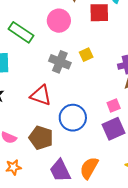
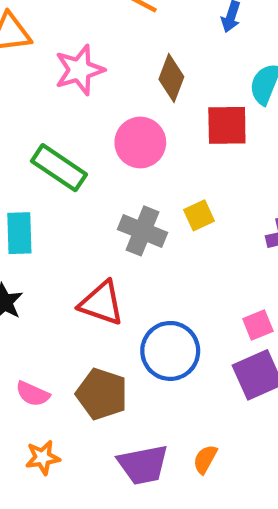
orange semicircle: (89, 168) -> (205, 459), size x0.6
purple trapezoid: (60, 171) -> (143, 465), turned -75

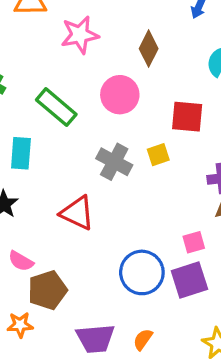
red square: (227, 125) -> (187, 117), moved
blue circle: (170, 351) -> (142, 272), moved
pink semicircle: (33, 394) -> (21, 261), moved
brown pentagon: (102, 394) -> (47, 290), moved, turned 30

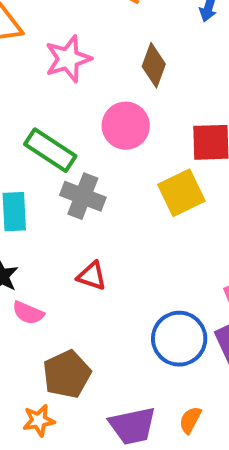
yellow square: (158, 155) -> (181, 193), size x1.6
gray cross: (114, 162) -> (83, 196), moved
red triangle: (77, 213) -> (92, 276), size x0.7
pink semicircle: (21, 261) -> (28, 313), moved

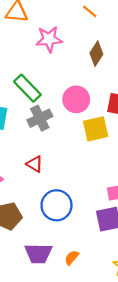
pink circle: (126, 126) -> (76, 99), moved
gray cross: (83, 196) -> (40, 118), turned 30
blue circle: (179, 339) -> (57, 205), moved

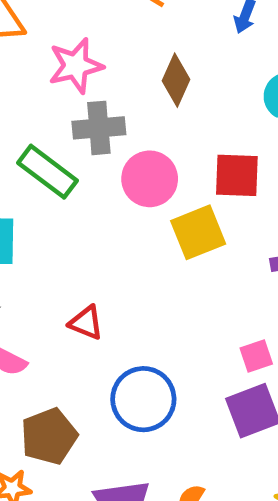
gray cross: (40, 118) -> (99, 128), moved, turned 30

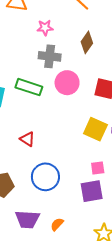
pink star: (76, 66) -> (45, 28), size x0.7
green rectangle: (47, 172) -> (29, 87), moved, turned -30
yellow square: (198, 232) -> (95, 129), moved, turned 35

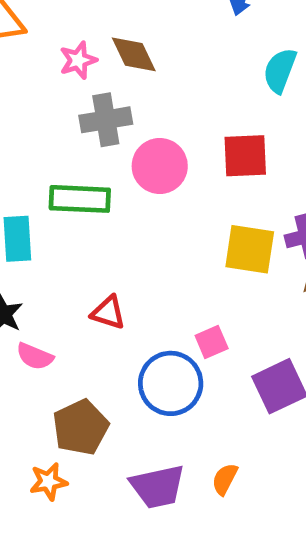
brown diamond: (87, 42) -> (134, 54), moved, turned -45
pink square: (98, 168) -> (212, 342), moved

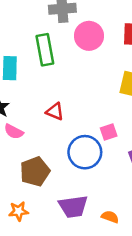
green rectangle: (80, 199) -> (45, 50), turned 72
orange semicircle: (225, 479) -> (110, 217), moved, turned 77
orange star: (48, 482) -> (19, 211), moved

